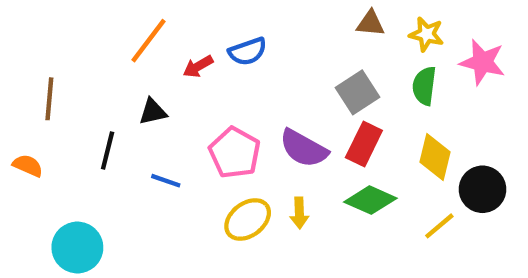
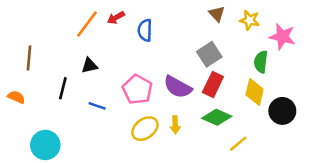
brown triangle: (370, 23) -> (217, 14), turned 42
blue semicircle: (248, 51) -> (145, 30), turned 110
red arrow: (198, 66) -> (116, 18), moved
green semicircle: (424, 86) -> (261, 62), moved
yellow line: (439, 226) -> (238, 144), moved

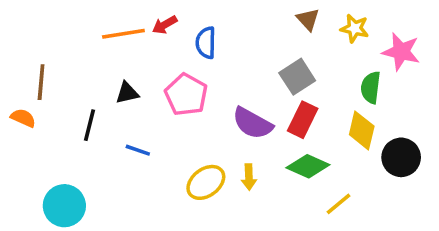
orange line: (87, 24) -> (123, 34), turned 44
pink pentagon: (137, 90) -> (186, 95), moved
orange semicircle: (16, 97) -> (23, 118), moved

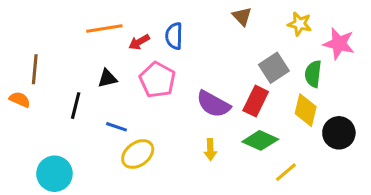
brown triangle: (308, 19) -> (242, 16), moved
red arrow: (165, 25) -> (139, 42), moved
gray square: (297, 77) -> (274, 68), moved
yellow ellipse: (206, 182) -> (138, 154), moved

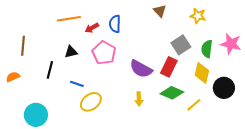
pink star: (339, 44) -> (231, 44), moved
orange semicircle: (20, 100) -> (13, 77), moved, turned -48
yellow line: (286, 172) -> (194, 105), moved

